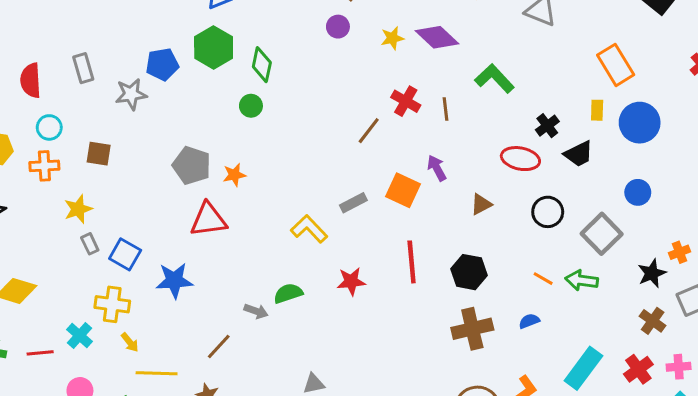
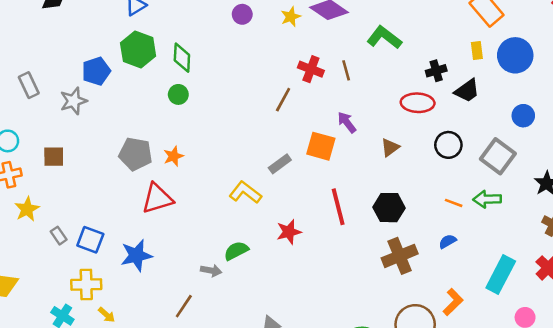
black cross: (547, 126) -> (436, 71), turned 30
yellow star: (78, 209) -> (27, 209), moved

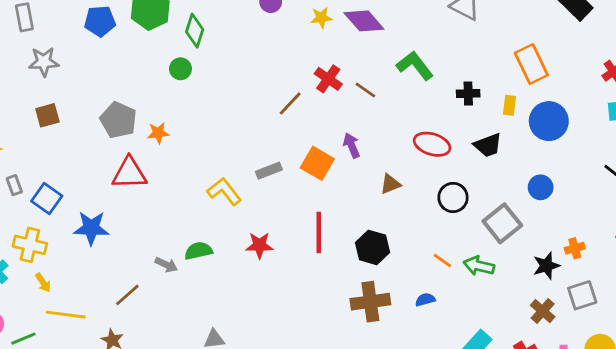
brown line: (346, 70) -> (365, 90), turned -54
black cross: (436, 71) -> (468, 94), moved
gray star: (73, 101) -> (44, 62), moved
brown square: (54, 157) -> (47, 115), moved, turned -30

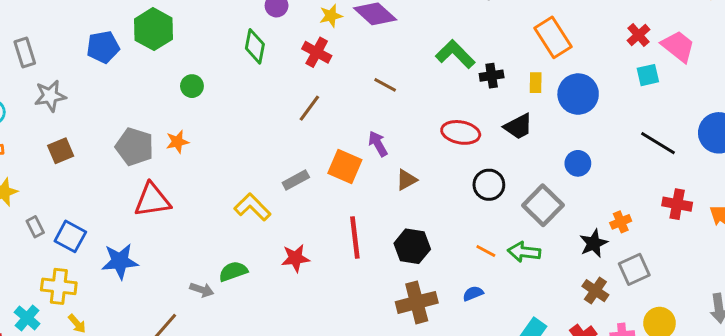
green diamond: (195, 31) -> (255, 46), moved
green L-shape: (415, 66) -> (455, 54), moved
red cross: (328, 79) -> (317, 52), moved
orange star: (158, 133) -> (177, 142), moved
brown triangle: (390, 184) -> (406, 180), moved

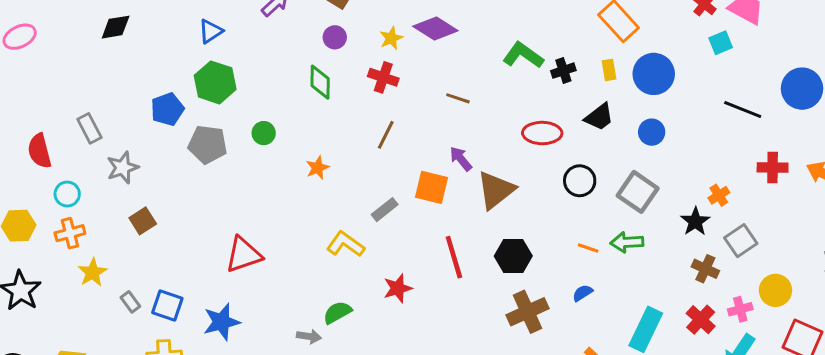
orange star: (177, 142) -> (317, 168), moved
gray pentagon: (134, 147) -> (208, 144), moved
blue circle: (578, 163) -> (652, 132), moved
brown triangle: (406, 180) -> (496, 190), size x1.8

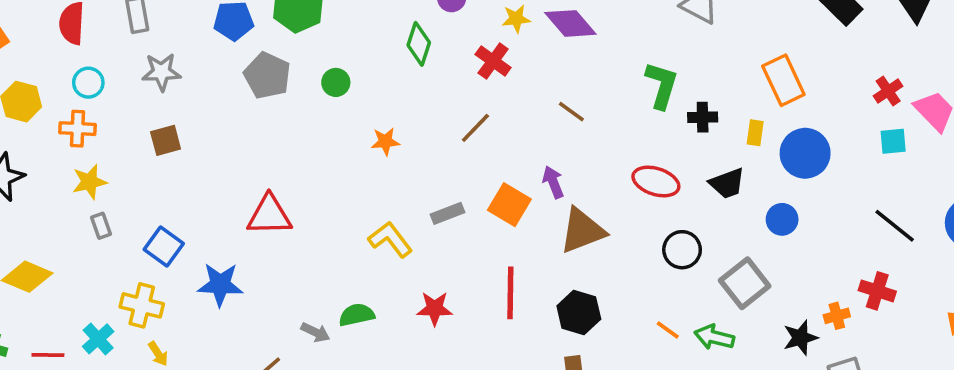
green L-shape: (523, 55) -> (662, 85), turned 54
red cross: (773, 167) -> (877, 291), moved
gray rectangle: (130, 302) -> (101, 226), moved

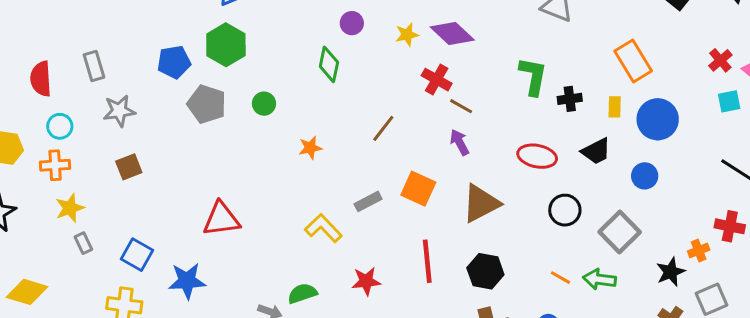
red cross: (493, 61) -> (437, 80), moved
purple arrow: (553, 182) -> (459, 142), moved

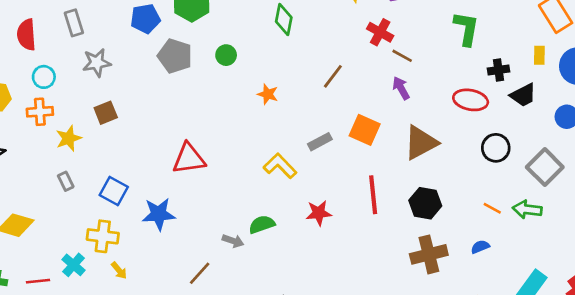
black cross: (570, 99) -> (498, 70), moved
orange star: (310, 148) -> (268, 94), turned 30
yellow star: (70, 208) -> (69, 138), moved

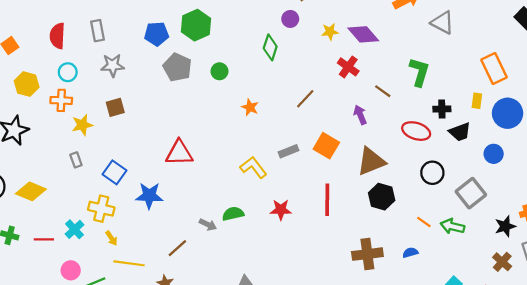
brown line: (402, 56) -> (383, 91), moved
black hexagon: (425, 203) -> (382, 197), moved

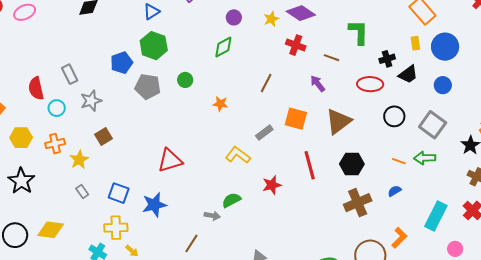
green diamond: (270, 47) -> (223, 47), turned 60
cyan circle: (68, 72) -> (57, 108), moved
black hexagon: (382, 197) -> (352, 164), moved

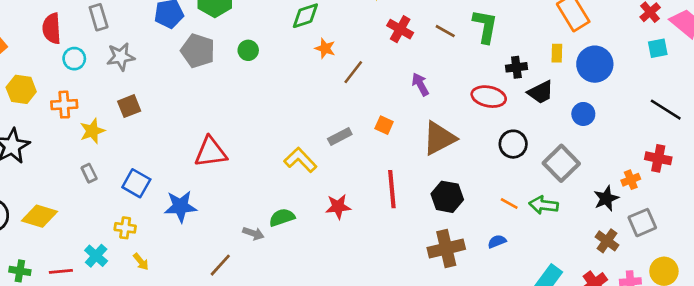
brown line: (332, 58) -> (445, 31), moved
orange star: (220, 104) -> (325, 48), moved
orange square: (296, 119) -> (384, 125), size x0.6
yellow cross: (116, 228) -> (125, 228), size x0.7

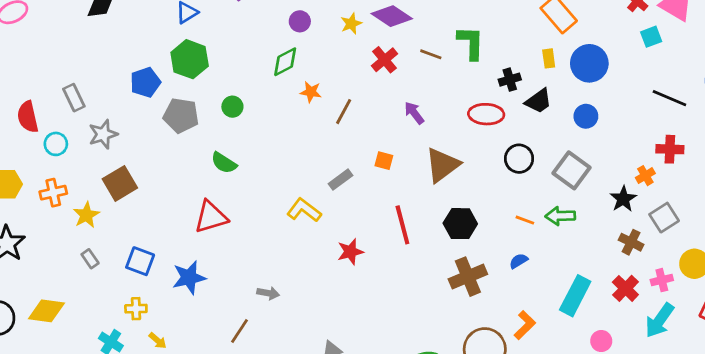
red cross: (400, 29) -> (384, 60), turned 30
brown square: (129, 106) -> (120, 183), size x1.4
green semicircle: (282, 217) -> (224, 163), moved, turned -120

